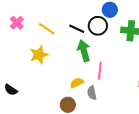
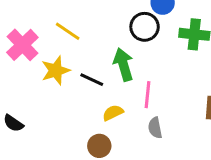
pink cross: (17, 23) -> (22, 45), moved, size x1.5
black line: (77, 29) -> (92, 80), moved
gray semicircle: (92, 93) -> (155, 128), moved

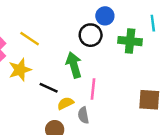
black line: (92, 80) -> (49, 88), moved
gray semicircle: (155, 128) -> (83, 115), moved

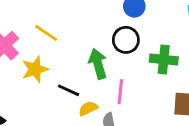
black circle: (91, 35) -> (126, 40), moved
green cross: (130, 41) -> (164, 60), moved

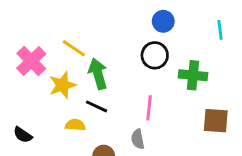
green arrow: (98, 64) -> (98, 74), moved
yellow semicircle: (88, 108) -> (75, 125), moved, turned 30

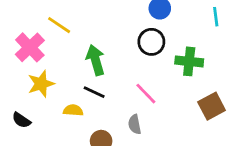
yellow line: (74, 48) -> (59, 25), moved
yellow star: (62, 85) -> (41, 84), moved
pink line: (149, 108) -> (146, 94), turned -50
brown square: (216, 121) -> (212, 106), turned -32

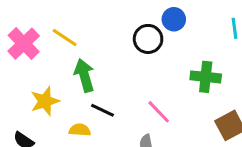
black circle: (151, 42) -> (148, 39), moved
pink cross: (30, 47) -> (24, 44), moved
green arrow: (95, 60) -> (84, 75), moved

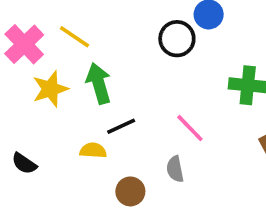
yellow star: (45, 101) -> (50, 89), moved
black line: (103, 110) -> (121, 126), turned -50

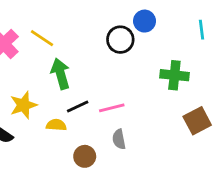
yellow star: (50, 89) -> (23, 105), moved
pink line: (190, 128) -> (112, 108), moved, turned -60

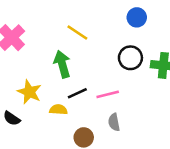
yellow line: (42, 38) -> (77, 33), moved
black circle: (120, 40) -> (130, 58), moved
yellow star: (23, 105) -> (29, 92), turned -30

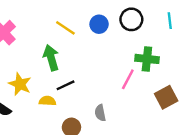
blue circle: (137, 17) -> (99, 24), moved
black circle: (130, 58) -> (131, 19), moved
pink line: (108, 94) -> (128, 79), moved, turned -48

